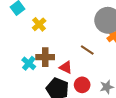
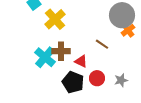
yellow cross: (39, 24) -> (55, 19), size x1.5
cyan cross: (29, 63) -> (45, 57), size x1.5

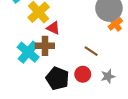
brown line: (102, 44) -> (91, 51), moved
red triangle: (81, 61) -> (53, 28), moved

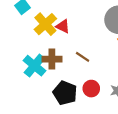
red triangle: (53, 28) -> (63, 26), moved
brown line: (91, 51) -> (83, 57), moved

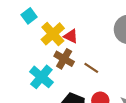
brown cross: (52, 59) -> (64, 59), moved, turned 30

